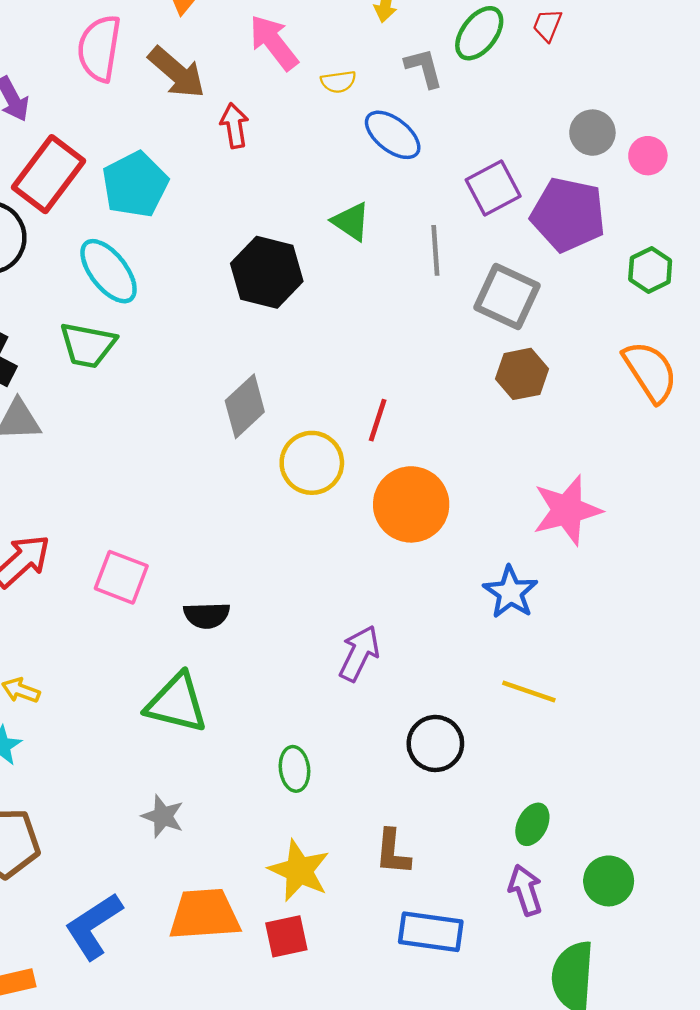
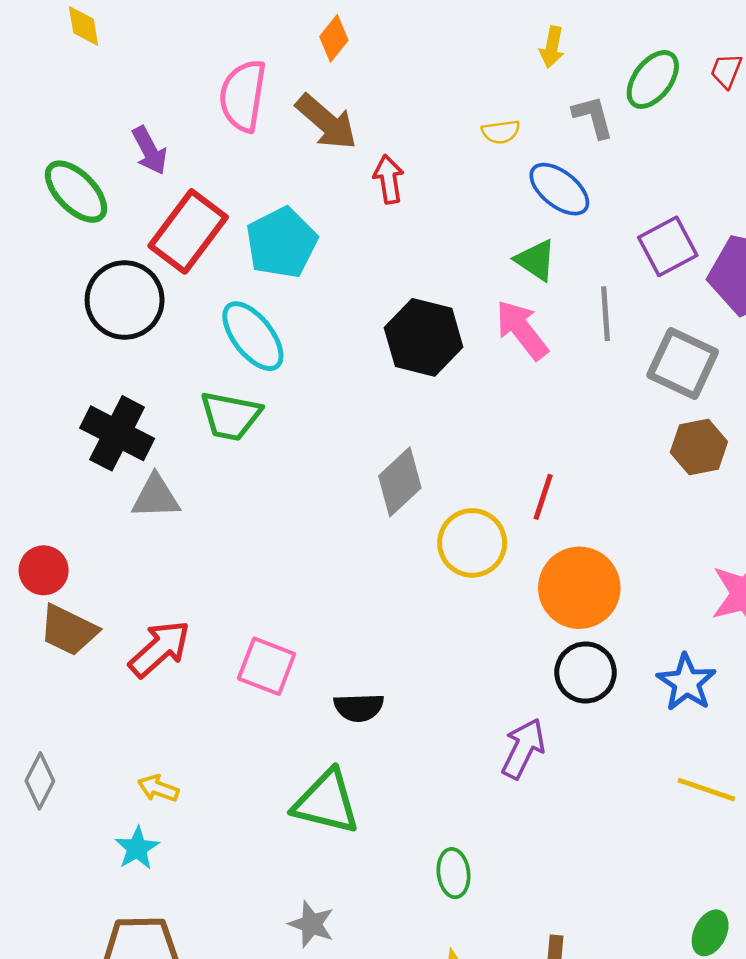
pink arrow: (274, 42) -> (522, 330), moved
green triangle: (351, 221) -> (536, 260), moved
black circle: (435, 743) -> (586, 672), moved

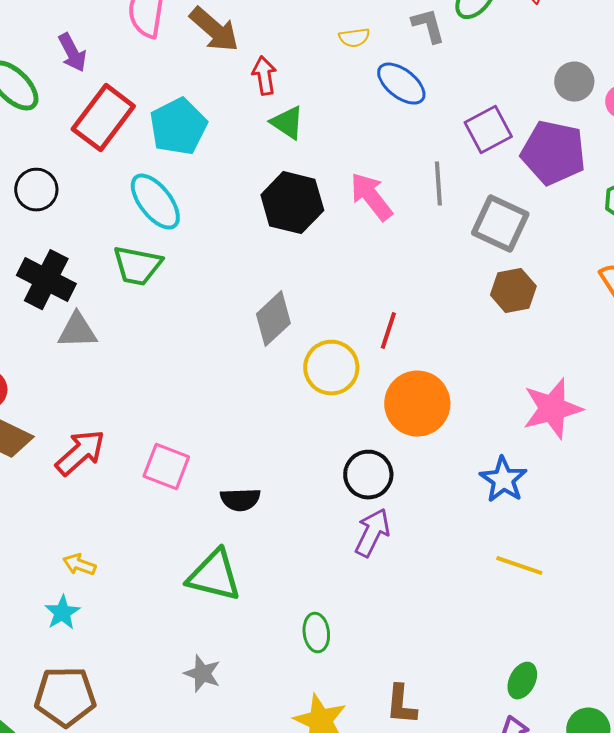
green triangle: (536, 260) -> (287, 123), moved
black circle: (125, 300) -> (36, 190), moved, size x0.7
black circle: (586, 672) -> (368, 475), moved

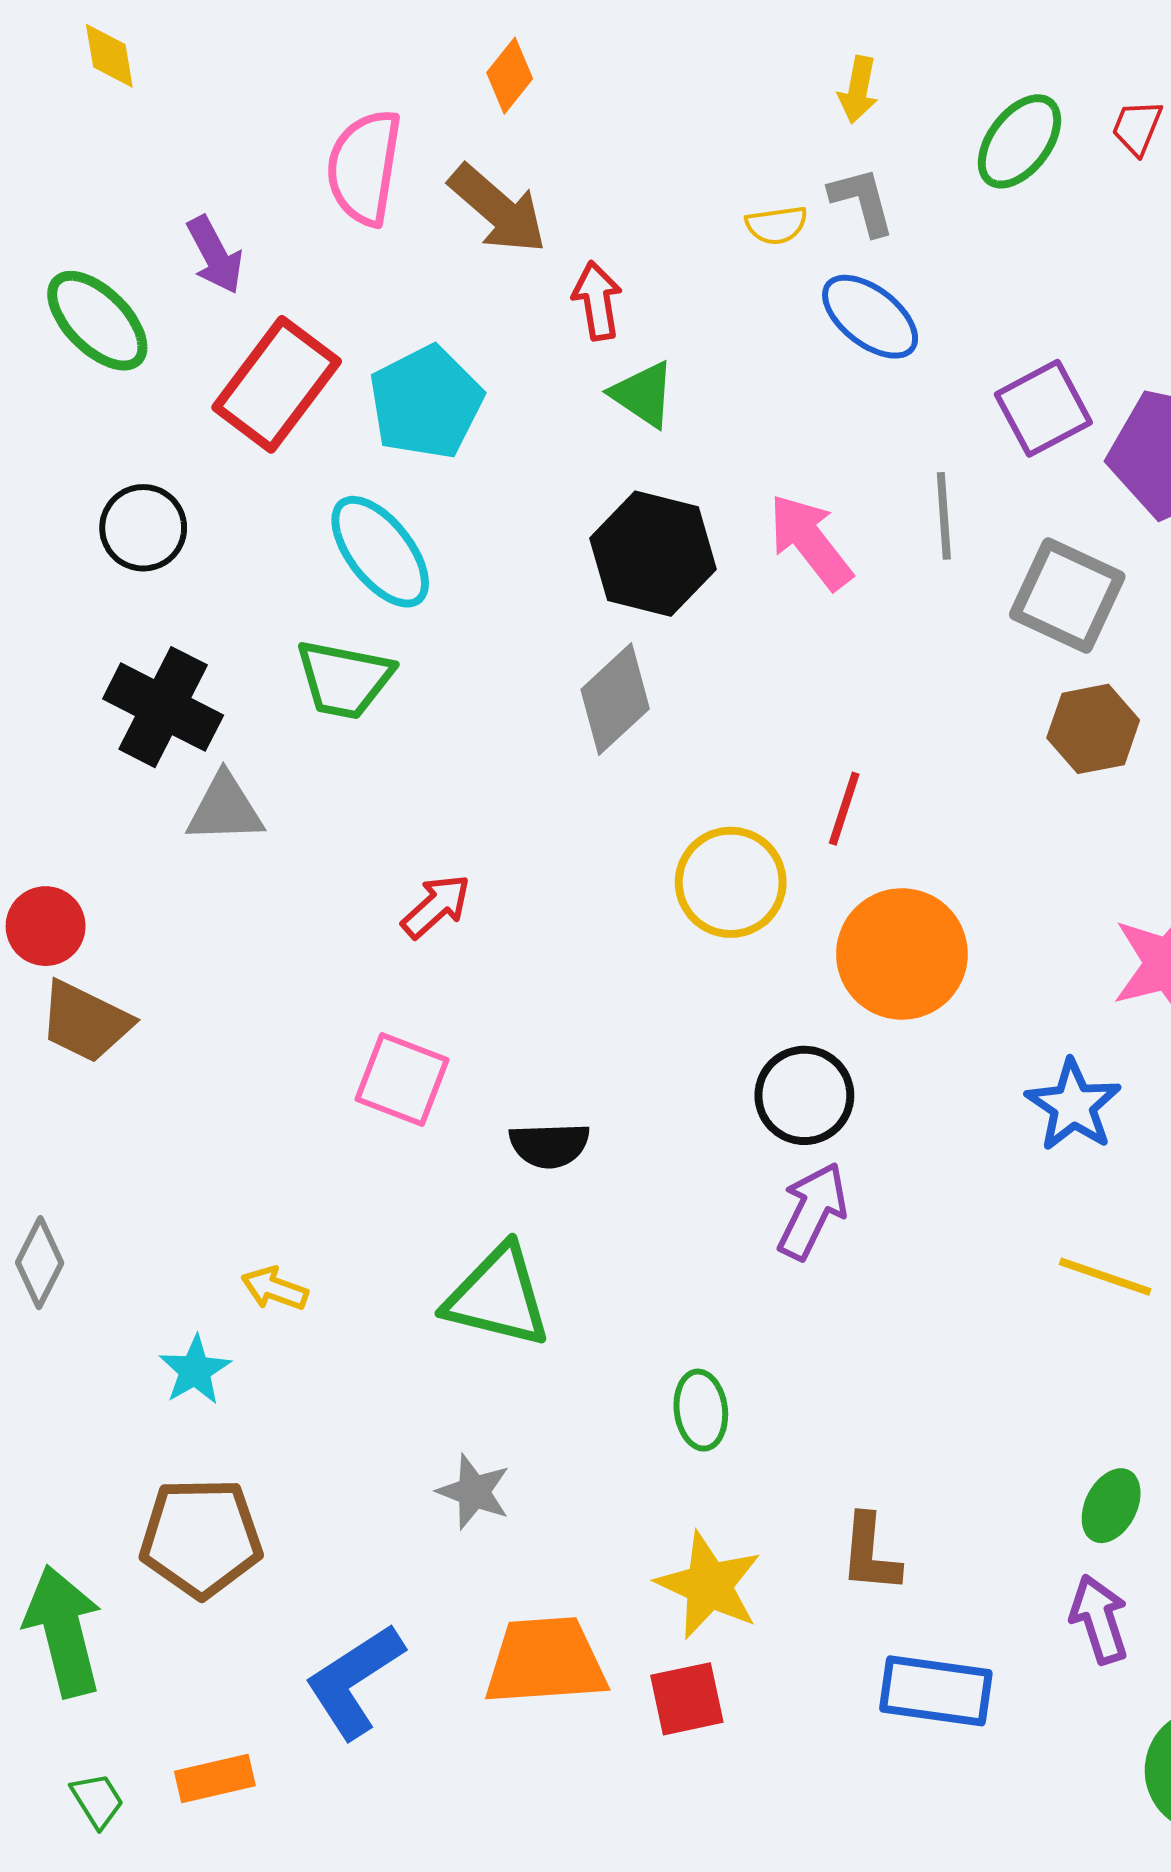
gray L-shape: (428, 26) -> (862, 201), moved
gray diamond: (273, 319) -> (615, 699), moved
red arrow: (80, 453) -> (436, 906), moved, size x0.7
yellow arrow: (79, 565) -> (275, 1289), moved

